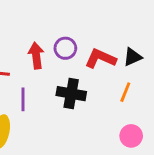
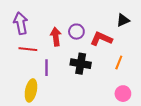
black triangle: (133, 57) -> (123, 20), moved

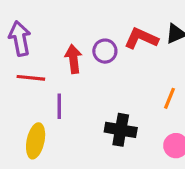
red L-shape: (101, 39) -> (141, 38), moved
black cross: (81, 64) -> (121, 130), moved

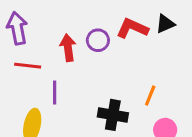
orange line: (170, 98) -> (150, 95), moved

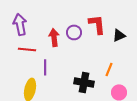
black triangle: (165, 24) -> (119, 35), moved
red L-shape: (132, 28) -> (97, 24), turned 60

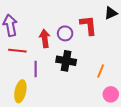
black triangle: (119, 35) -> (111, 13), moved
black cross: (84, 82) -> (66, 61), moved

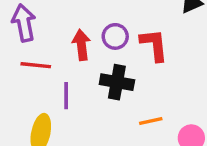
red L-shape: (88, 25) -> (154, 45), moved
orange line: (101, 71) -> (151, 121), moved, turned 56

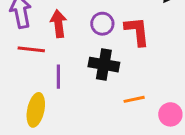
red arrow: (81, 45) -> (58, 24), moved

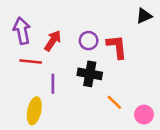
red arrow: (58, 24) -> (53, 41), turned 40
orange line: (134, 99) -> (114, 102), turned 56

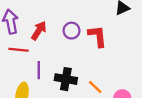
black cross: (90, 74) -> (66, 79), moved

